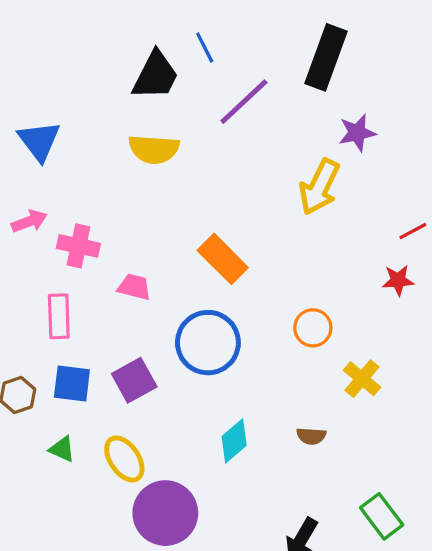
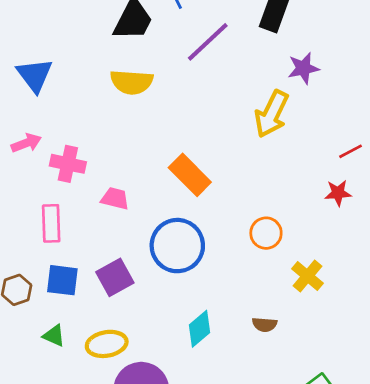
yellow ellipse: (124, 459) -> (107, 344), turned -66

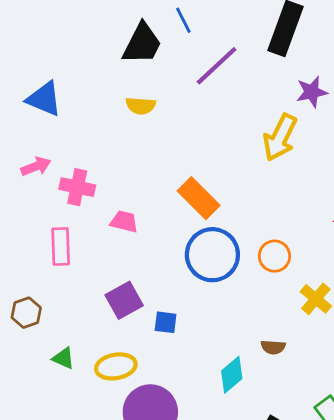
blue triangle: (35, 75) -> (44, 99), turned -30
yellow semicircle: (132, 82) -> (141, 106), size x0.7
blue circle: (177, 246) -> (212, 255), moved
blue square: (62, 280) -> (166, 322), moved, size x0.7
cyan diamond: (199, 329) -> (232, 375), moved

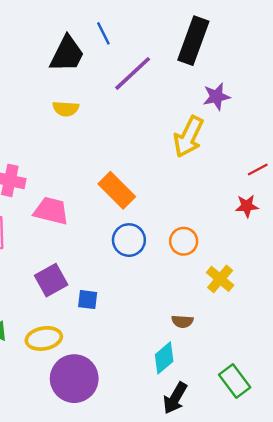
pink trapezoid: (124, 222) -> (51, 211), size x1.4
blue circle: (212, 255) -> (129, 240), size x0.7
cyan diamond: (232, 375) -> (164, 358), moved

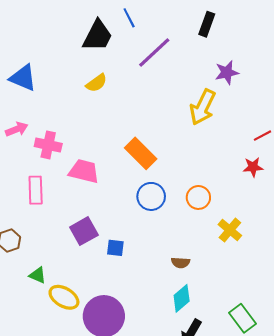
black rectangle: (193, 41) -> (207, 24), size x0.6
yellow semicircle: (66, 109) -> (97, 83), turned -40
brown semicircle: (182, 321) -> (181, 263), moved
yellow ellipse: (44, 338) -> (64, 297), moved, turned 40

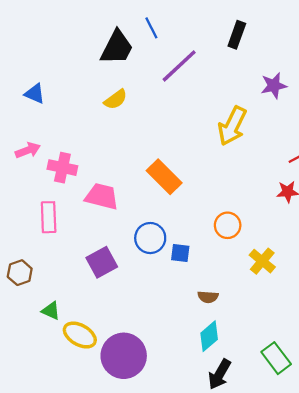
purple star: (227, 72) -> (274, 86), moved
blue triangle: (23, 78) -> (35, 94), size x0.7
blue circle: (151, 196) -> (150, 238), moved
blue square: (115, 248) -> (180, 253), moved

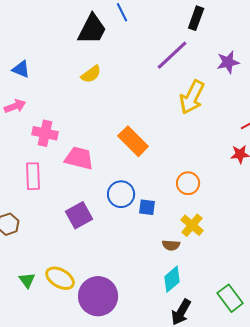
purple line: (179, 66) -> (172, 55), moved
pink arrow: (28, 150) -> (15, 106), moved
yellow cross: (262, 261) -> (192, 225), moved
green triangle: (51, 311) -> (27, 280), moved, turned 30

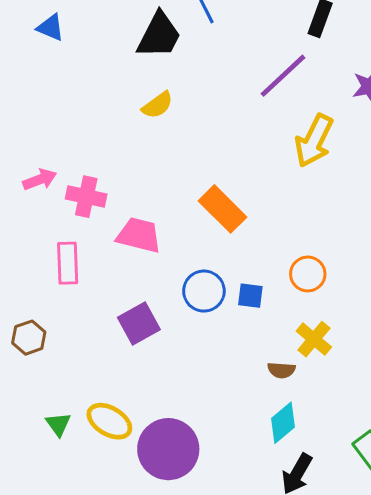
blue triangle: (21, 69) -> (51, 28), moved
pink arrow: (15, 106) -> (40, 179), moved
blue square: (147, 207) -> (250, 296), moved

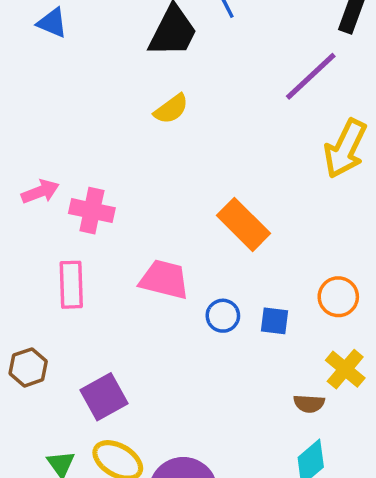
pink trapezoid: (139, 235) -> (164, 280), moved
blue circle: (204, 291) -> (223, 316), size x0.7
purple square: (139, 324) -> (104, 397), moved

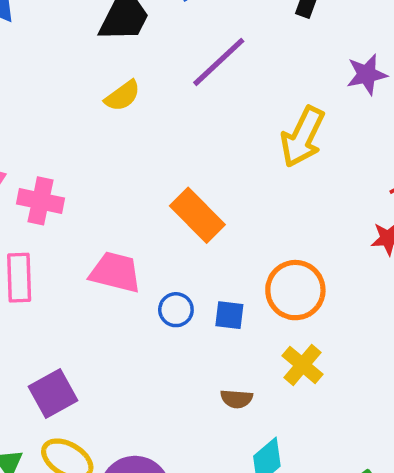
purple line: (311, 76) -> (219, 62), moved
orange circle: (338, 297) -> (295, 290), size x1.4
brown semicircle: (309, 404) -> (237, 399), moved

